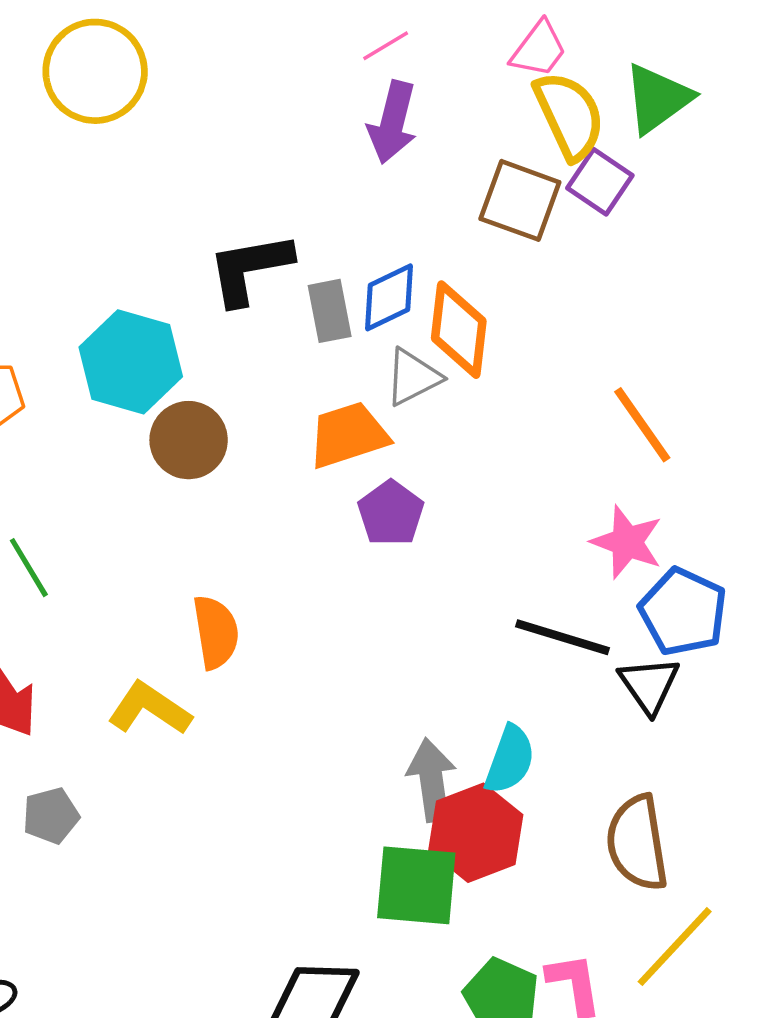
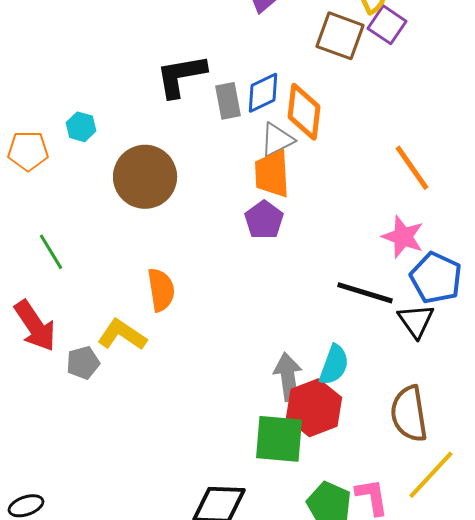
cyan hexagon: (131, 362) -> (81, 127), moved, size x0.5
orange trapezoid: (348, 435) -> (272, 174), moved, turned -75
brown circle: (189, 440) -> (145, 177), size x1.4
gray pentagon: (51, 816) -> (83, 363), moved

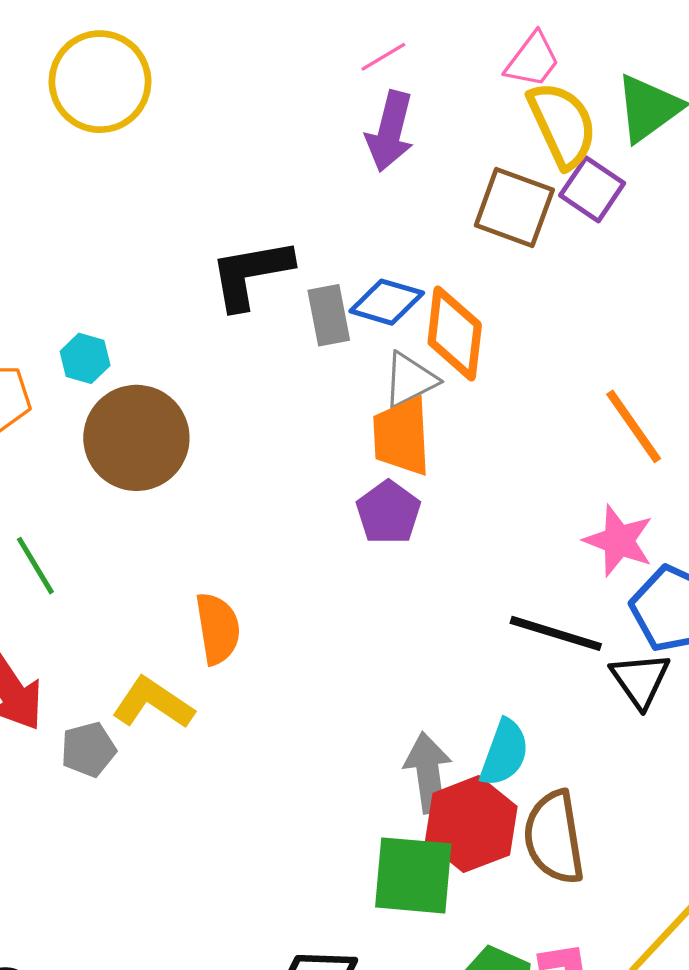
blue diamond: (263, 93) -> (387, 302), turned 42
brown circle: (145, 177) -> (136, 438), moved
brown semicircle: (409, 414) -> (554, 837), moved

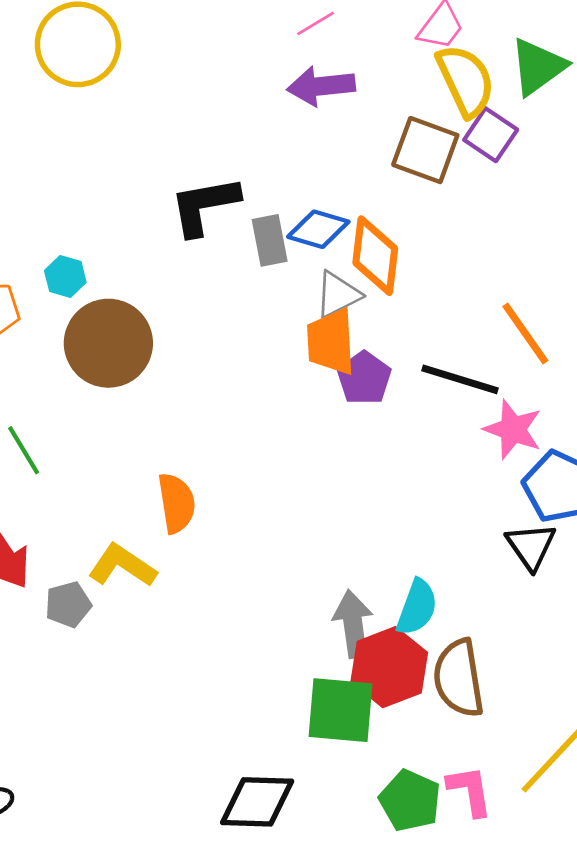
purple arrow: (390, 131) -> (321, 86), turned 70
purple pentagon: (388, 512) -> (364, 378), moved
black line: (556, 633) -> (460, 379), moved

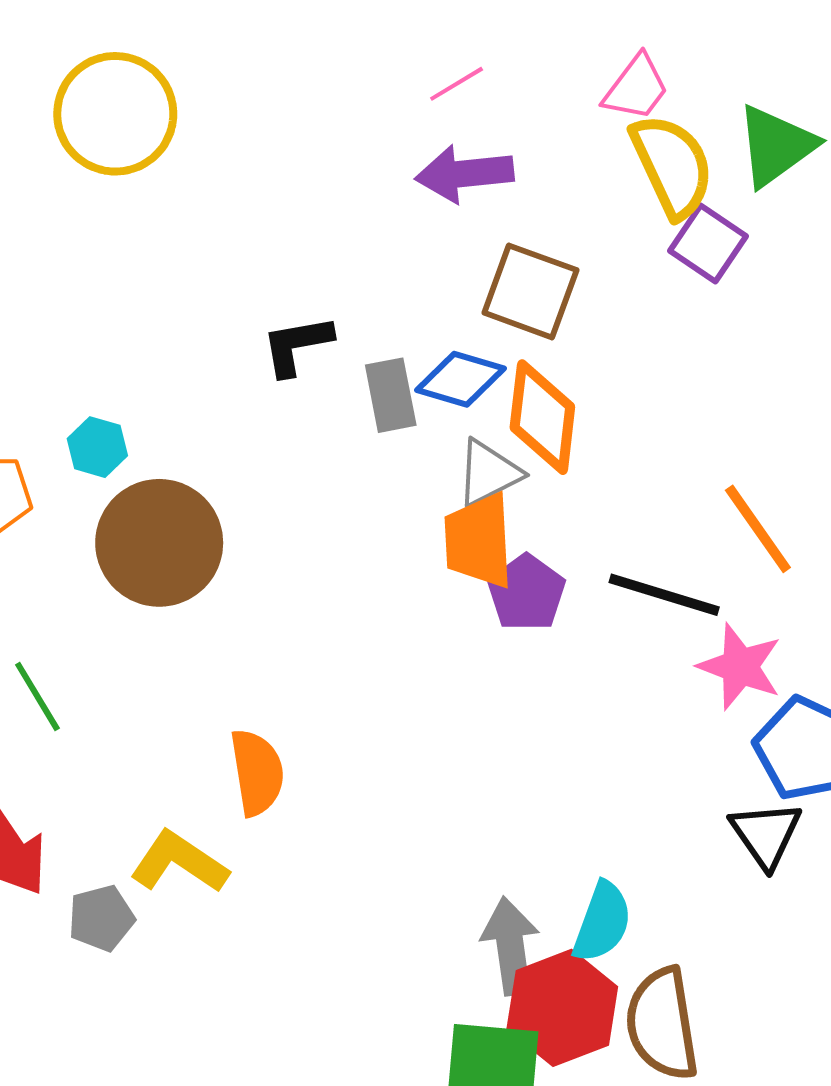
brown square: (425, 150) -> (530, 291), moved
black L-shape: (204, 206) -> (297, 345), size x0.7

